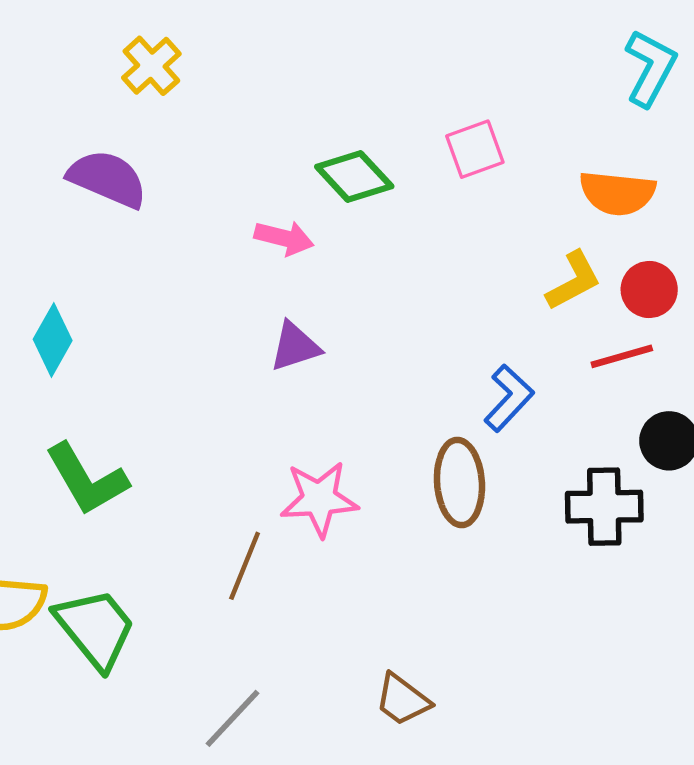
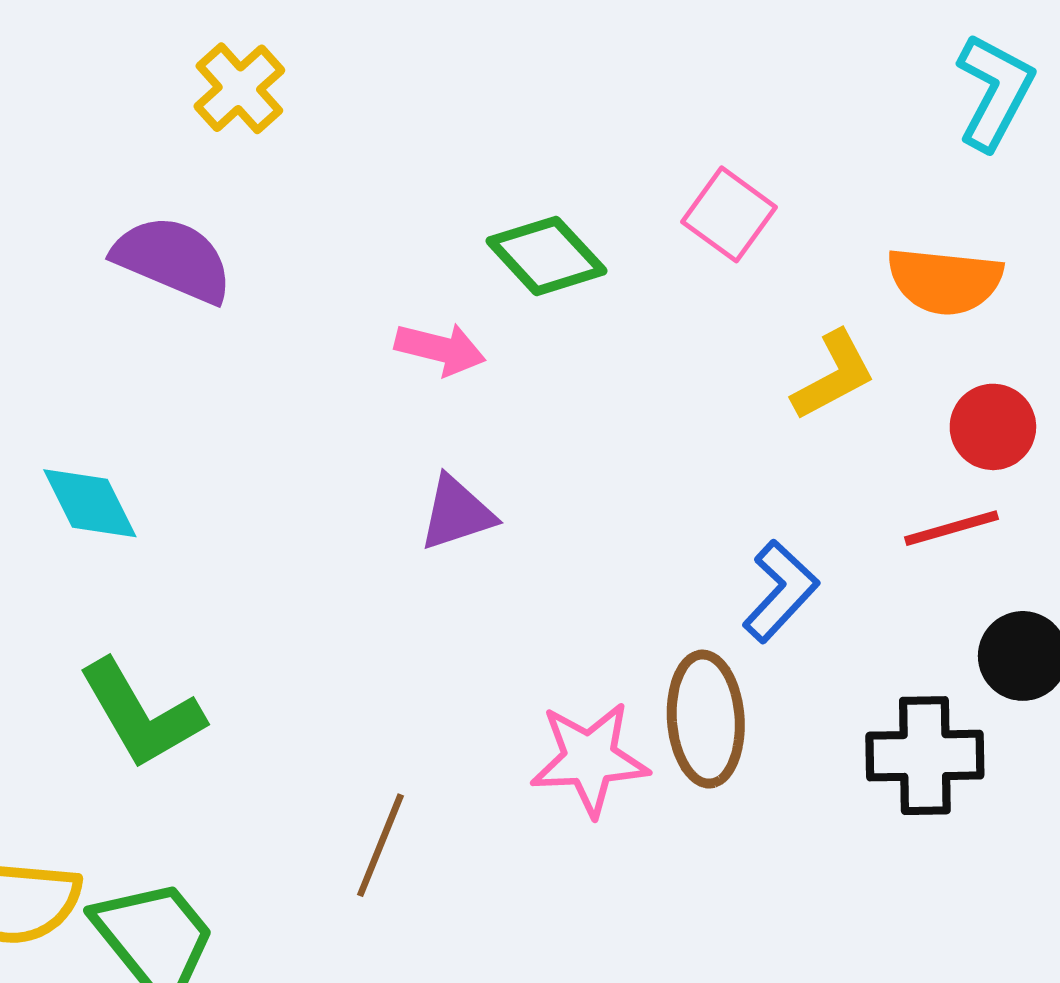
pink square: (475, 149) -> (729, 214), turned -34
yellow L-shape: (574, 281) -> (834, 375), moved
cyan diamond: (53, 340) -> (90, 503), turned -56
pink star: (319, 499) -> (590, 759), moved

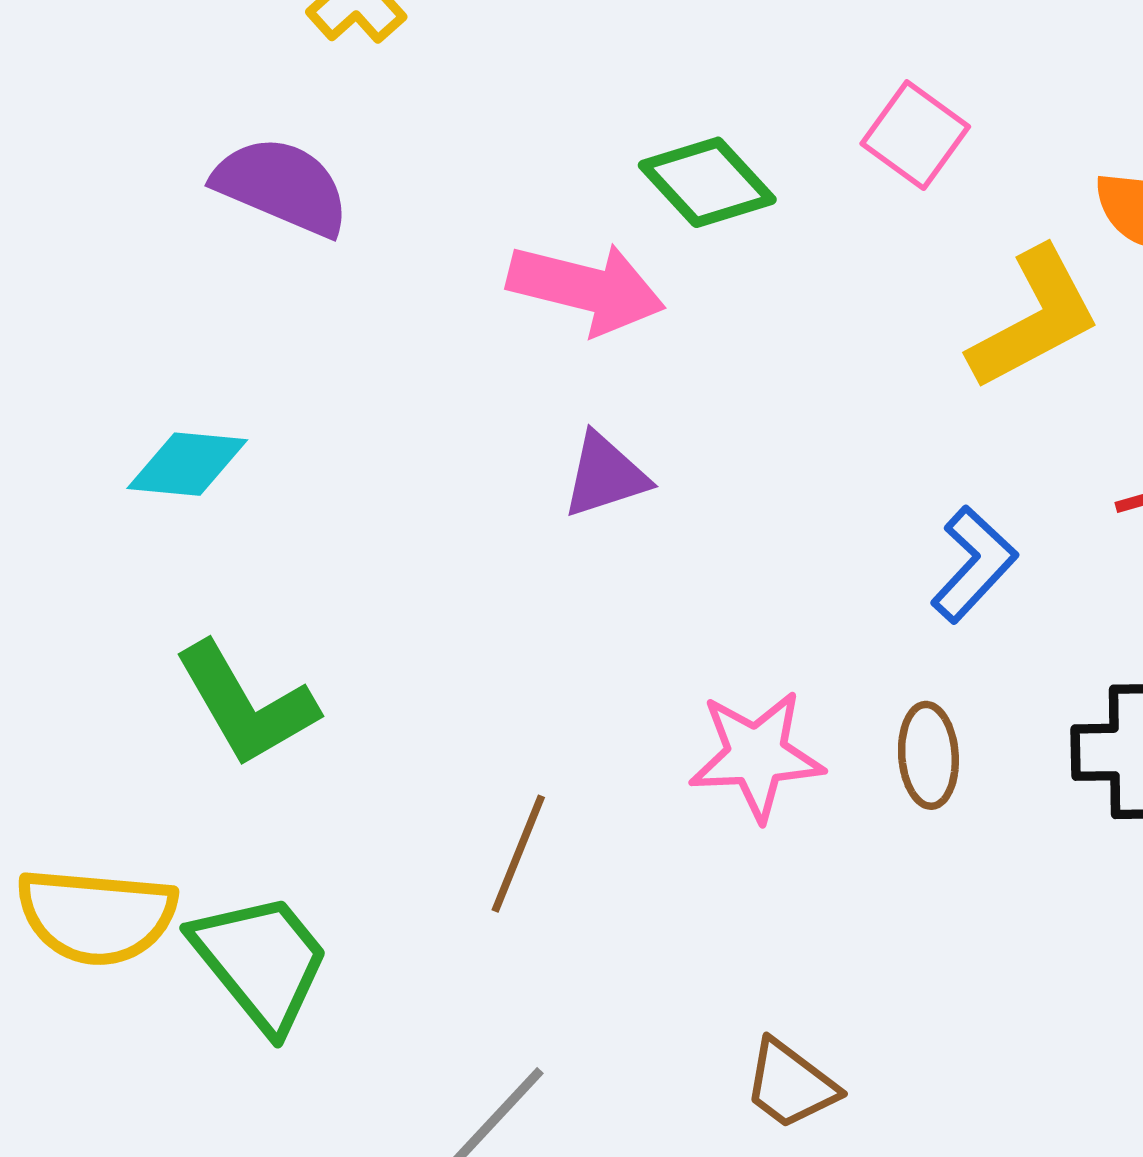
pink arrow: (440, 349) -> (586, 288), size x1.5
yellow L-shape: (834, 375) -> (1034, 319), size x1.4
cyan diamond: (90, 503) -> (187, 464), turned -58
brown ellipse: (706, 719) -> (928, 755), moved, size x0.7

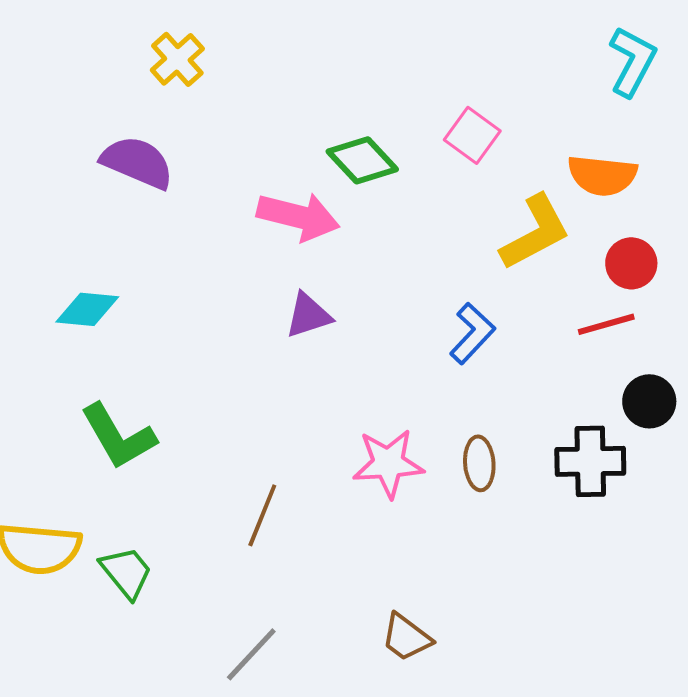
blue L-shape: (974, 564) -> (472, 333), moved
green trapezoid: (261, 961) -> (126, 572), size x0.7

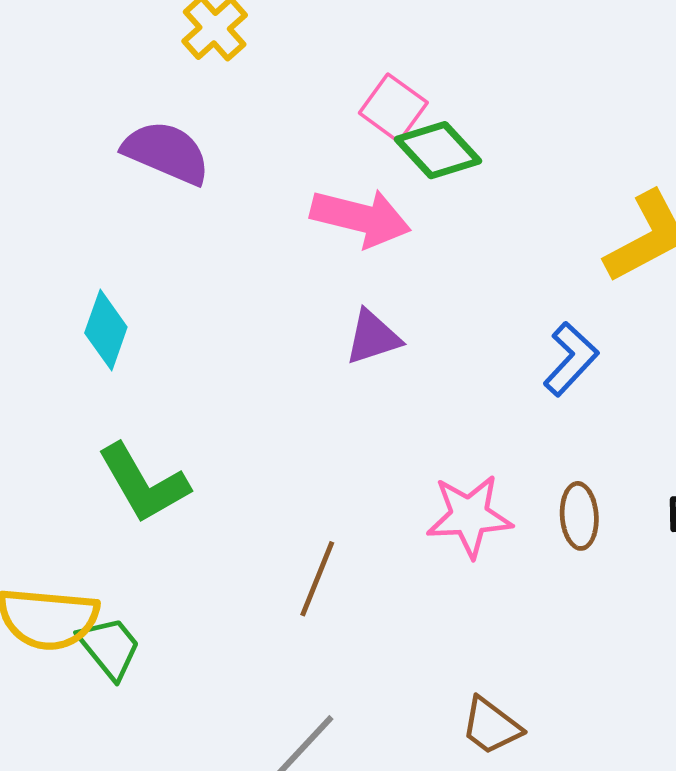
pink square: (472, 135) -> (393, 108), moved
cyan diamond: (87, 309) -> (106, 330), turned -76
green trapezoid: (126, 572) -> (110, 648), moved

